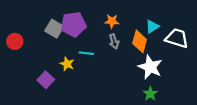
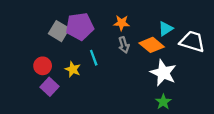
red circle: (15, 41) -> (43, 66), moved
orange diamond: (140, 41) -> (152, 45), turned -65
cyan line: (86, 53) -> (94, 58), turned 64

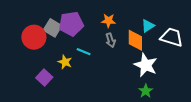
orange diamond: (152, 45) -> (135, 40), turned 50
cyan line: (94, 58) -> (84, 52), turned -48
red circle: (43, 66) -> (34, 37), moved, size x1.5

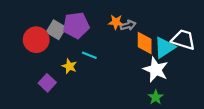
cyan triangle: (148, 26) -> (165, 47), moved, size x1.5
gray arrow: (111, 40) -> (128, 25), moved, turned -88

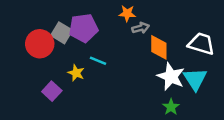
orange star: (116, 22) -> (127, 13), moved
cyan triangle: (165, 47) -> (195, 79), moved, turned -30

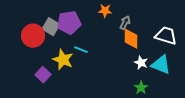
gray arrow: (141, 28) -> (125, 23), moved, turned -48
yellow star: (76, 73) -> (63, 60), size x1.5
white star: (171, 77) -> (141, 63), size x0.6
cyan triangle: (195, 79) -> (161, 65), turned -35

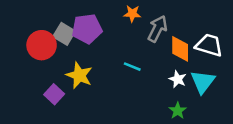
gray arrow: (125, 23) -> (157, 29), size x1.5
orange diamond: (131, 39) -> (180, 49), moved
cyan line: (81, 50) -> (132, 67), moved
cyan triangle: (161, 65) -> (203, 82), turned 45

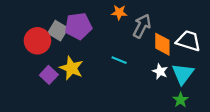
purple square: (54, 94) -> (49, 75), moved
green star: (178, 111) -> (181, 100), moved

